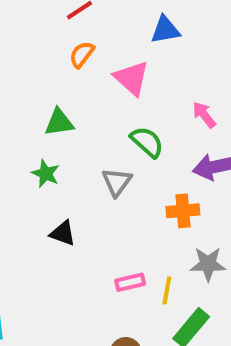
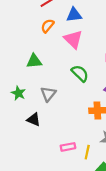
blue triangle: (165, 30) -> (74, 15), moved
green star: (46, 174) -> (18, 93), moved
gray triangle: (117, 182) -> (48, 94), moved

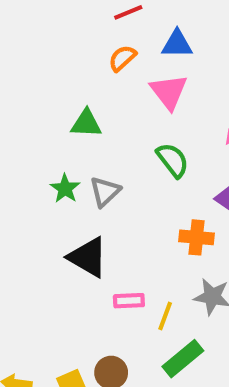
green star: (18, 93) -> (65, 189), moved
black triangle: (34, 120) -> (88, 257), moved, size x1.5

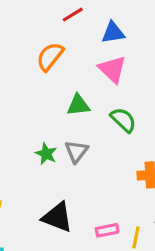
orange semicircle: (122, 58) -> (50, 57), moved, size x1.4
green triangle: (86, 123) -> (78, 105), moved
black triangle: (88, 257) -> (57, 217), moved

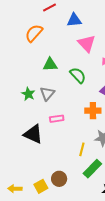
pink triangle: (112, 69) -> (87, 43), moved
pink rectangle: (107, 230) -> (57, 119), moved

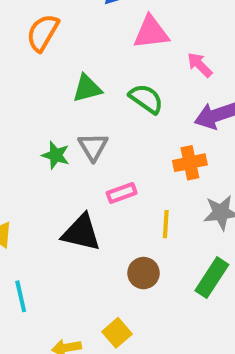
pink triangle: (87, 43) -> (151, 32), turned -42
yellow line: (82, 149) -> (166, 224), moved
brown circle: (59, 179) -> (144, 273), moved

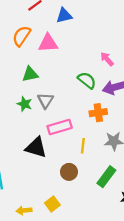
pink triangle: (151, 32) -> (48, 43), moved
green triangle: (87, 88) -> (30, 74), moved
green semicircle: (146, 99) -> (87, 80), moved
pink rectangle: (122, 193) -> (60, 127), size x1.5

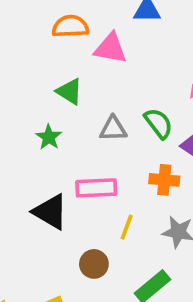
orange semicircle: (22, 36) -> (70, 26), turned 40
green triangle: (30, 74) -> (70, 91), turned 30
gray triangle: (45, 101) -> (113, 129), moved, turned 42

